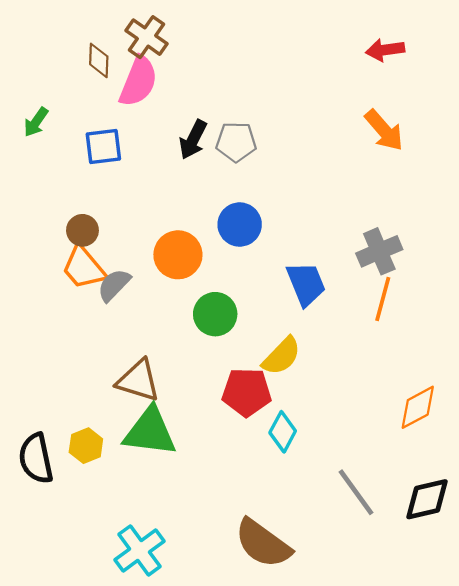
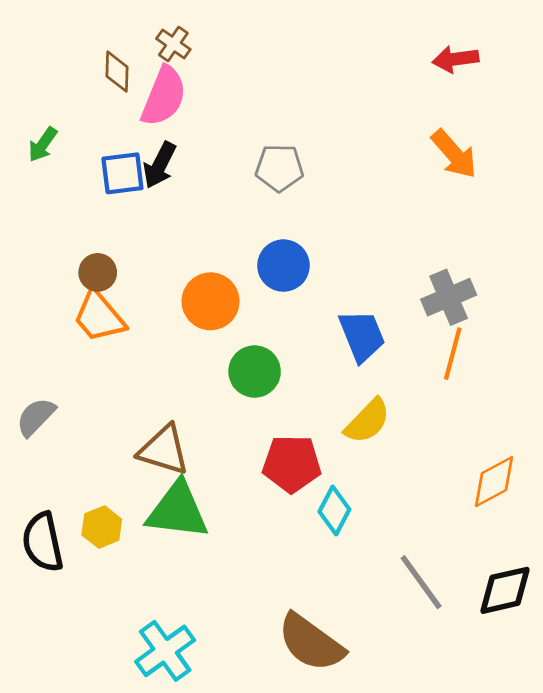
brown cross: (147, 37) -> (173, 44), size x0.7
black arrow: (193, 140) -> (160, 165), moved
gray semicircle: (114, 285) -> (36, 417), moved
yellow semicircle: (282, 356) -> (367, 421), moved

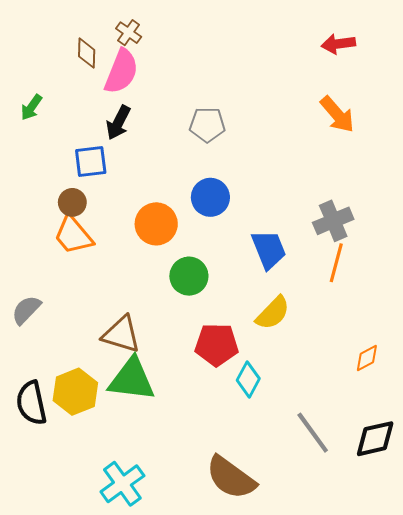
blue square: (122, 173) -> (91, 162), moved
orange diamond: (494, 482) -> (367, 358), size x0.7
yellow hexagon: (102, 527) -> (75, 392), size x1.5

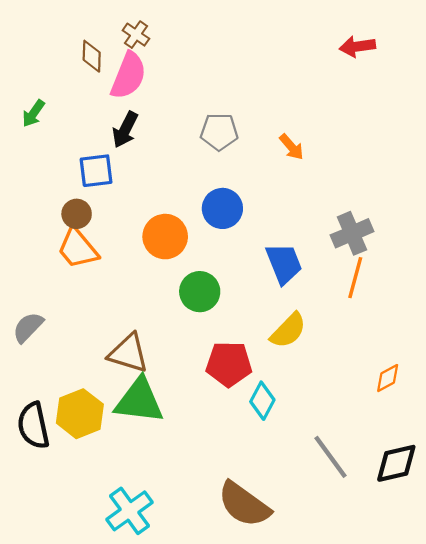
orange arrow: (337, 114) -> (292, 147), moved, size x0.7

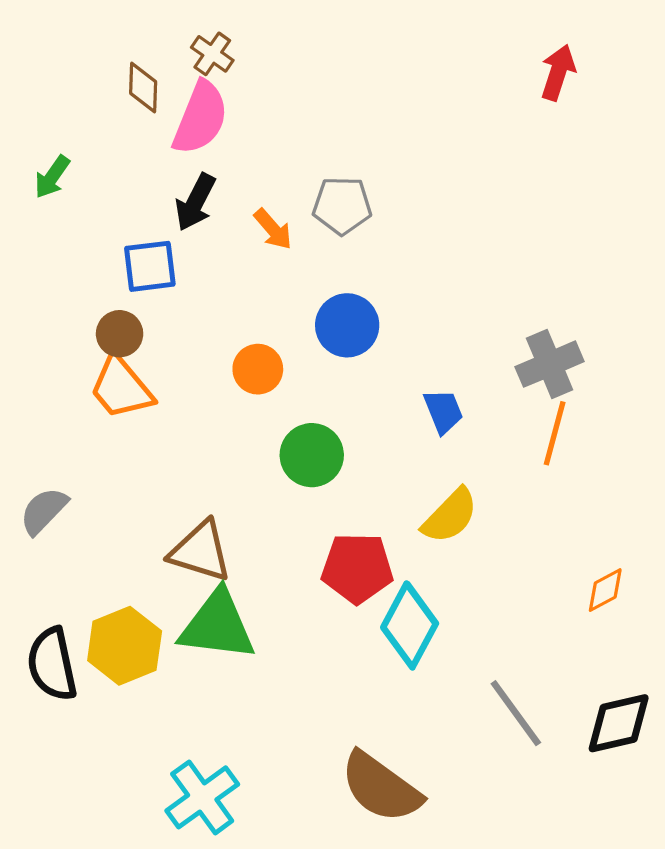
red arrow: (357, 46) -> (558, 72), turned 116
orange arrow: (292, 147) -> (273, 229), moved
orange circle: (165, 237) -> (258, 369), size x0.7
blue trapezoid: (284, 264) -> (443, 411), size x0.7
cyan diamond: (262, 401) -> (410, 625), size x1.4

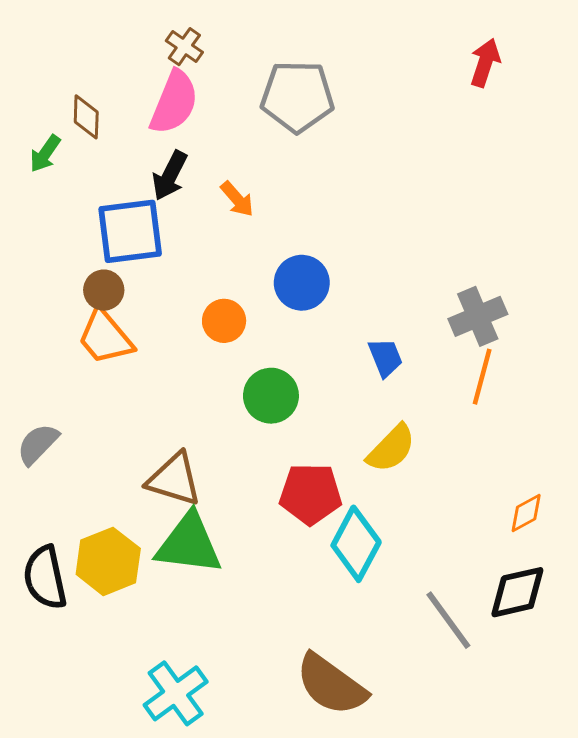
brown diamond: (143, 88) -> (86, 117), moved
gray pentagon: (342, 206) -> (297, 96), moved, size x1.4
blue square: (150, 266) -> (130, 231), size x1.4
black diamond: (619, 723) -> (517, 592), moved

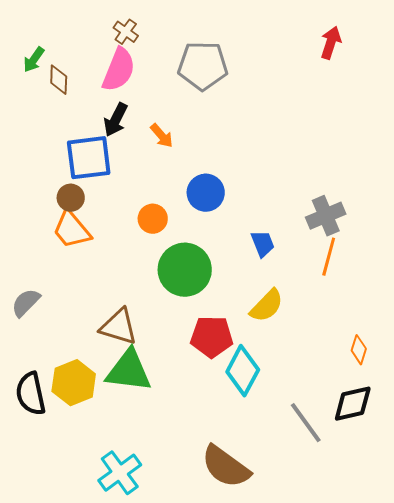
green arrow: (45, 154) -> (34, 60), moved
green circle: (271, 396) -> (185, 270), size x1.4
orange diamond: (526, 513) -> (359, 350), turned -44

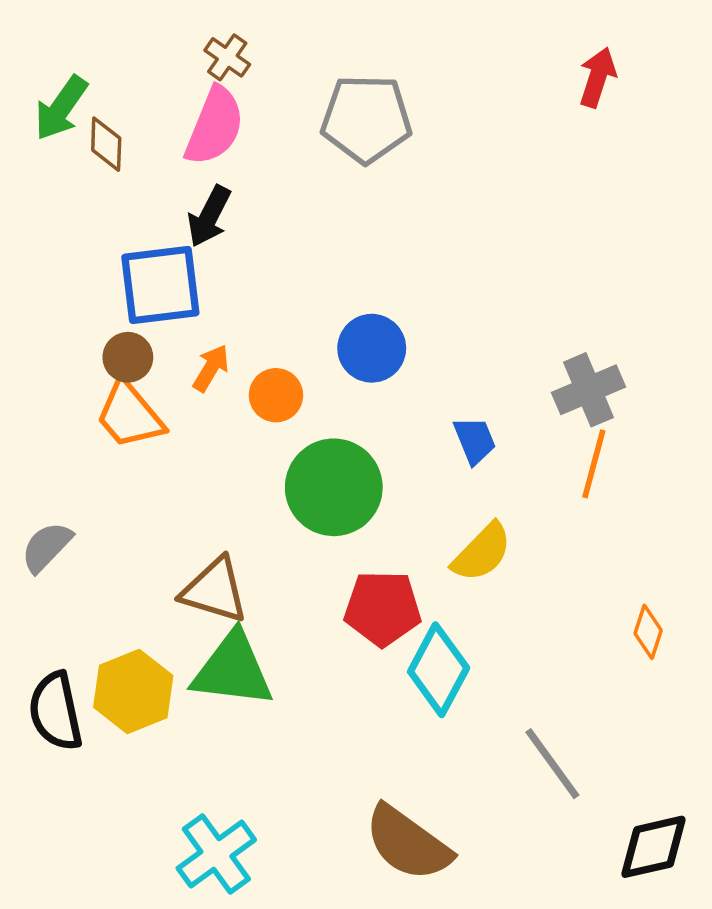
green arrow: (34, 60) -> (61, 108), size x1.4
orange arrow: (162, 136) -> (211, 368), moved, turned -108
black diamond: (353, 404) -> (654, 847), moved

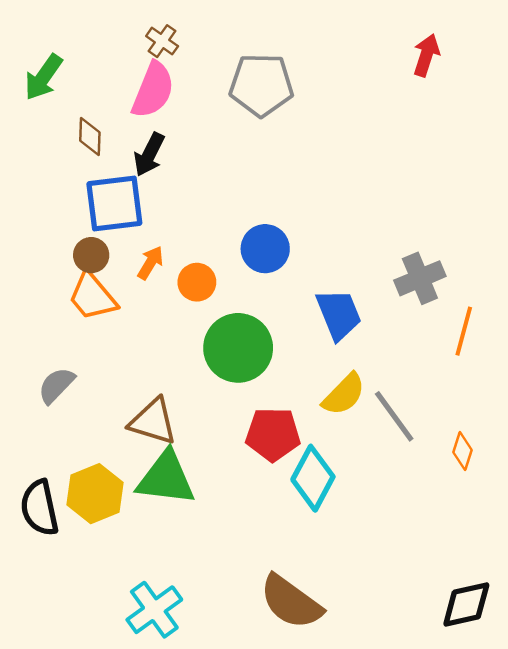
brown diamond: (106, 144) -> (90, 136), moved
blue trapezoid: (475, 440) -> (339, 314), size x1.5
orange line: (594, 464) -> (464, 331), moved
gray semicircle: (47, 547) -> (56, 385), moved
gray line: (552, 764) -> (394, 416), moved

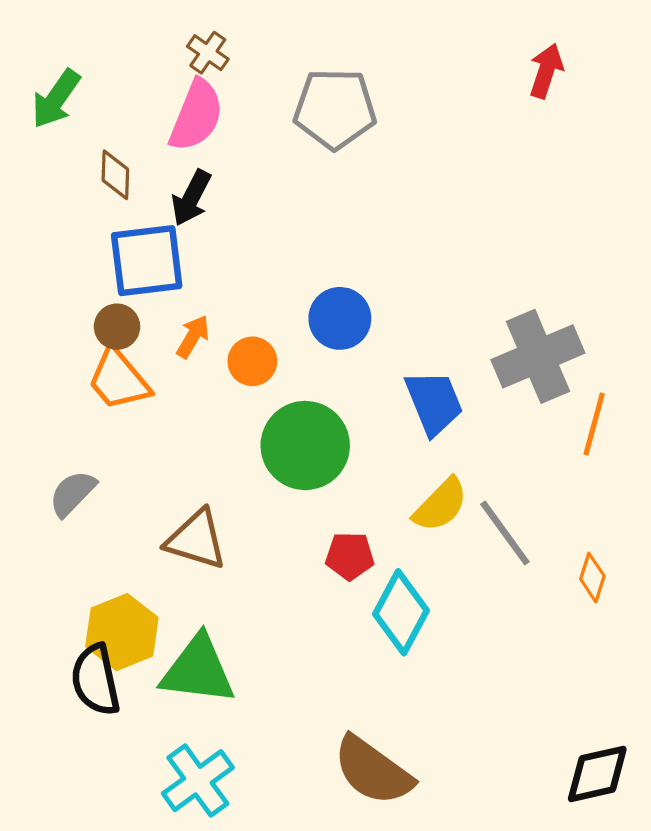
gray cross: (420, 278) -> (538, 356), size x1.4
red pentagon: (273, 434) -> (350, 556), size x0.7
green triangle: (166, 478) -> (198, 670), moved
black semicircle: (40, 508) -> (96, 680), moved

